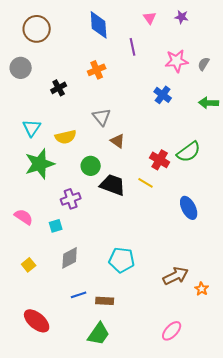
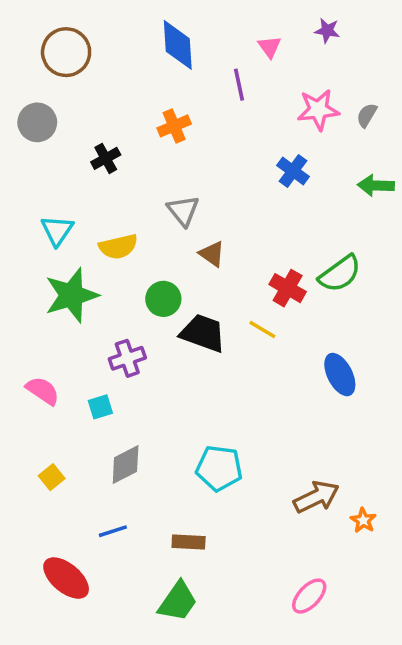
pink triangle: (150, 18) -> (270, 47), moved
blue line: (79, 295) -> (113, 531), moved

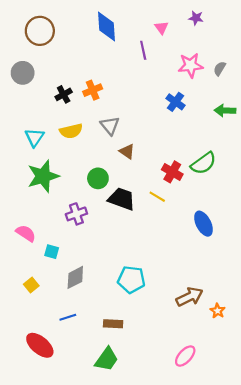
orange cross: (174, 126) -> (93, 90), moved
yellow semicircle: (118, 247) -> (71, 131), moved
cyan square: (100, 407) -> (52, 252), moved, turned 32

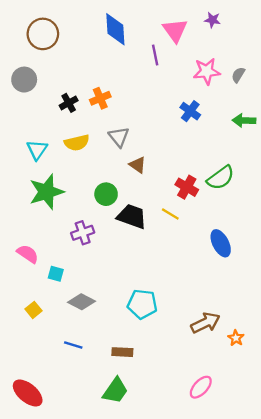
pink triangle: (162, 28) -> (175, 30), size x1.6
gray diamond: (75, 277) -> (81, 302), turned 55
blue line: (68, 317) -> (73, 345), turned 35
red ellipse: (40, 345) -> (28, 393), moved

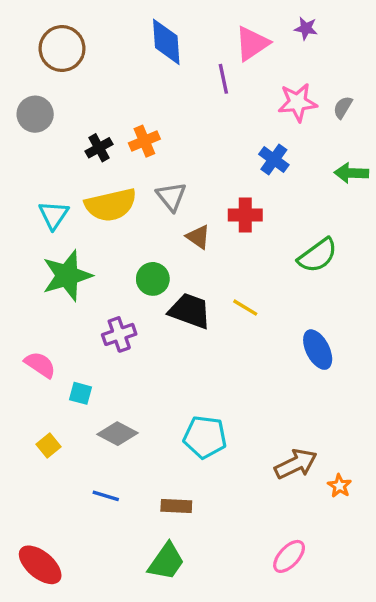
pink triangle: (175, 30) -> (252, 43), turned 32
yellow semicircle: (77, 143) -> (111, 205), size x1.4
red cross: (187, 187) -> (245, 215), moved, turned -30

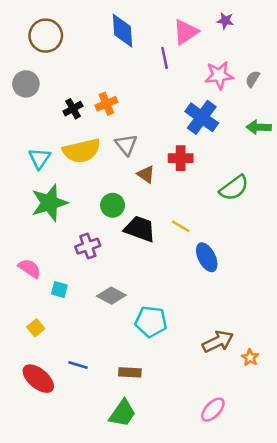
blue cross: (274, 160) -> (202, 117), size x1.5
blue ellipse: (318, 350) -> (207, 257), moved
gray diamond: (117, 434) -> (111, 296), moved
red ellipse: (40, 565) -> (38, 379), moved

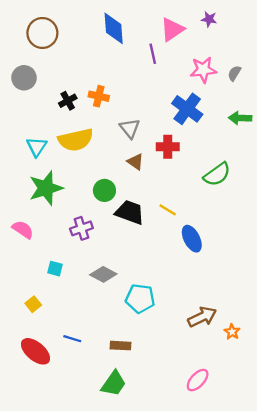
orange cross: (106, 104) -> (99, 96), turned 36
gray triangle: (126, 145) -> (130, 128), moved
pink semicircle: (30, 268) -> (23, 229), moved

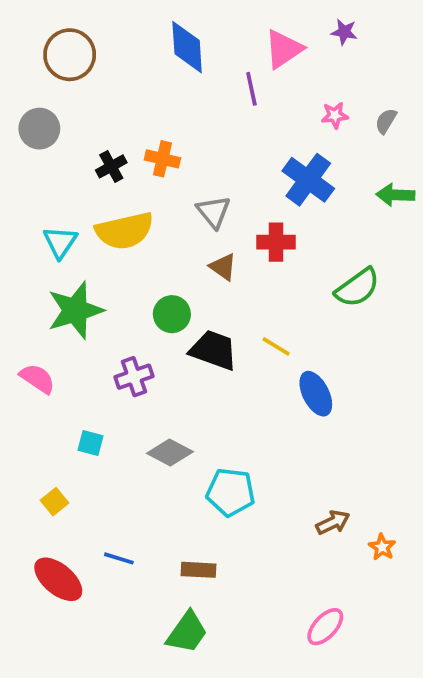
pink star: (203, 70) -> (335, 115), size x0.6
brown arrow: (202, 317) -> (333, 522), size x0.7

